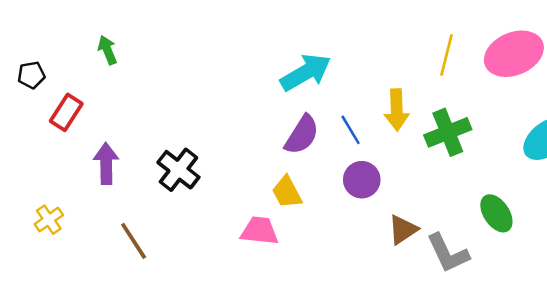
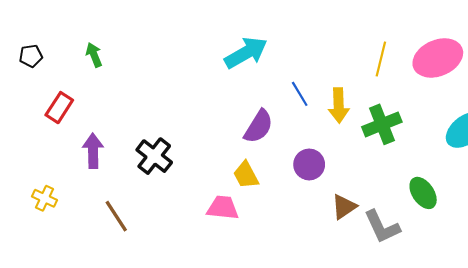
cyan arrow: (306, 72) -> (246, 53), moved
black pentagon: (31, 75) -> (31, 56), moved
blue line: (351, 130) -> (300, 94), moved
yellow cross: (49, 220) -> (45, 198), turned -30

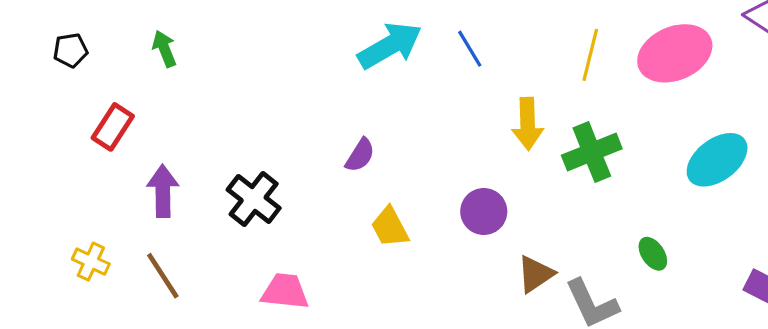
blue line: (300, 94) -> (470, 49), moved
purple semicircle: (259, 127) -> (360, 155), moved, size x0.7
green ellipse: (423, 193) -> (653, 254), size x0.7
pink trapezoid: (223, 208) -> (285, 291), moved
brown line: (116, 216) -> (163, 276), moved

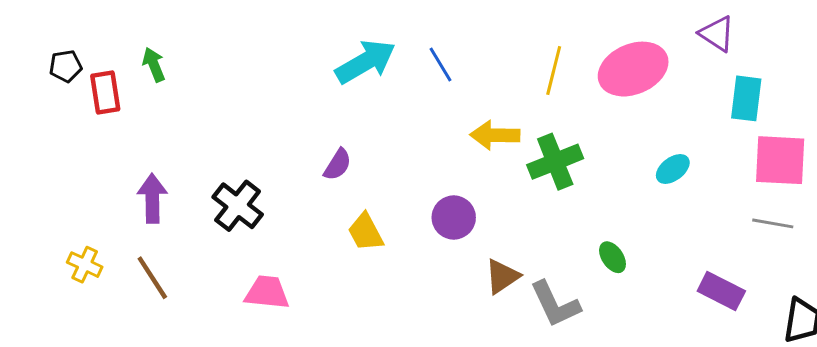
yellow arrow: (528, 124) -> (495, 135), turned 93
red rectangle: (113, 127) -> (105, 93), moved, turned -42
cyan ellipse: (717, 160) -> (673, 169), size x0.6

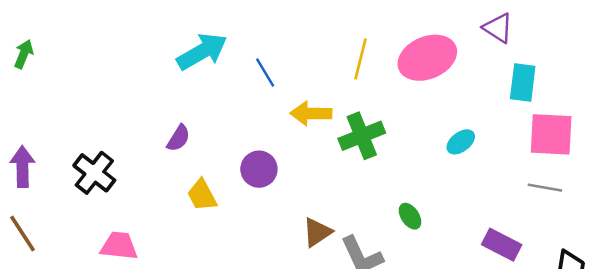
green arrow: (154, 65) -> (24, 54), turned 44
blue line: (440, 65) -> (265, 73), moved
purple circle: (454, 218) -> (259, 169), moved

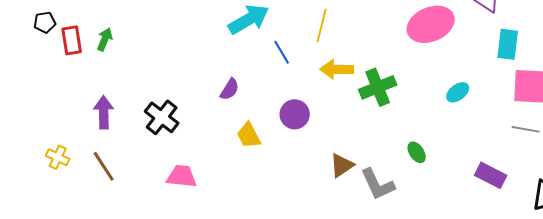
green arrow: (24, 54) -> (105, 39), moved
yellow line: (360, 59) -> (322, 25), moved
blue line: (265, 73) -> (282, 52), moved

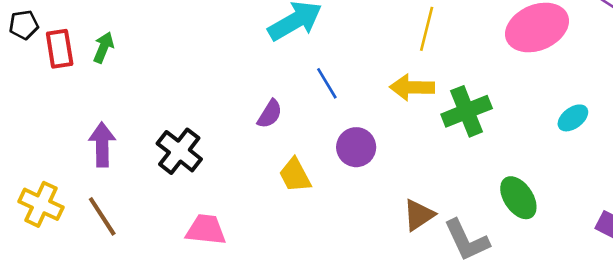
yellow line: (322, 25) -> (427, 29), moved
blue line: (282, 52) -> (327, 83), moved
green ellipse: (417, 152) -> (518, 198), size x1.5
yellow cross: (58, 157) -> (41, 204), size x1.4

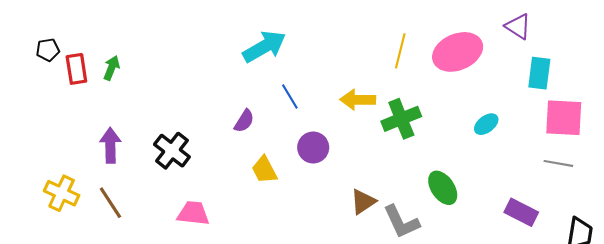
yellow line: (427, 29) -> (400, 51), moved

